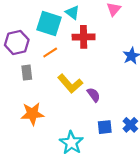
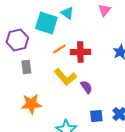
red cross: (84, 37) -> (80, 52), moved
orange line: (50, 52) -> (59, 49), moved

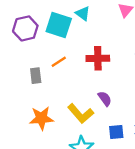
purple hexagon: (17, 40) -> (25, 28), moved
orange line: (59, 49) -> (59, 62), moved
yellow L-shape: (65, 77) -> (81, 114), moved

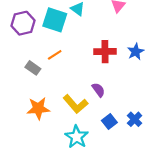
red cross: (98, 58) -> (105, 52), moved
gray rectangle: (36, 76) -> (33, 68), turned -48
blue square: (116, 132) -> (109, 122), turned -32

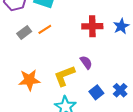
gray rectangle: (33, 68) -> (24, 32), moved, turned -72
yellow L-shape: (75, 104) -> (64, 76), turned 110

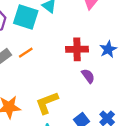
purple semicircle: (86, 62) -> (88, 76), moved

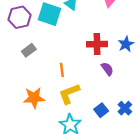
orange line: (26, 53) -> (62, 70), moved, turned -64

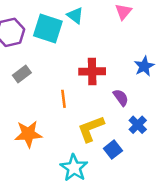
red cross: (97, 44) -> (92, 71), moved
yellow L-shape: (69, 94) -> (91, 129), moved
blue cross: (125, 108) -> (138, 125), moved

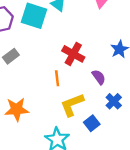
red cross: (92, 71) -> (73, 54), turned 30
orange line: (64, 99) -> (57, 78), moved

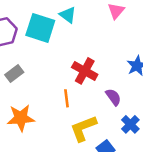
orange star: (17, 109) -> (21, 118), moved

